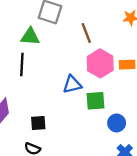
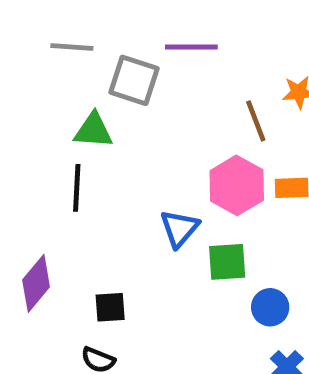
brown line: (86, 33) -> (256, 121), moved
blue triangle: (72, 84) -> (179, 228), turned -36

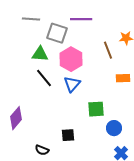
pink hexagon: (237, 185) -> (71, 59), moved
black line: (77, 188) -> (44, 78), moved, turned -42
blue triangle: (179, 228) -> (72, 84), moved
black square: (110, 307) -> (68, 135), moved

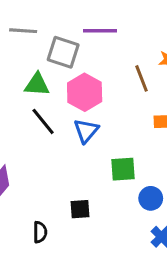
black semicircle: (42, 150) -> (40, 232), turned -112

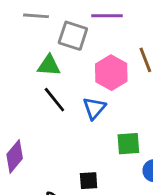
pink hexagon: (85, 92) -> (111, 73), moved

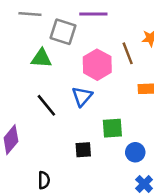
black line: (54, 100) -> (46, 105), moved
black square: (89, 181) -> (83, 150), moved

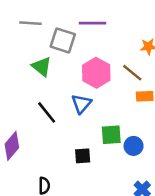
brown line: (128, 53) -> (132, 73), moved, turned -30
green triangle: (41, 58) -> (42, 66), turned 35
blue circle: (135, 152) -> (134, 146), moved

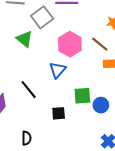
gray square: (63, 40) -> (42, 17), turned 35
black line: (47, 112) -> (29, 90), moved

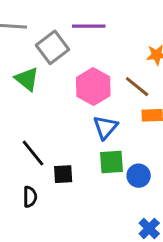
blue triangle: (58, 70) -> (105, 127), moved
black square: (59, 113) -> (63, 174), moved
black semicircle: (27, 138) -> (30, 197), moved

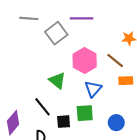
green triangle: (27, 79) -> (57, 81), moved
green square: (111, 162) -> (85, 113), moved

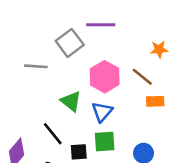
gray line: (29, 18) -> (36, 66), moved
blue triangle: (93, 89) -> (102, 112), moved

